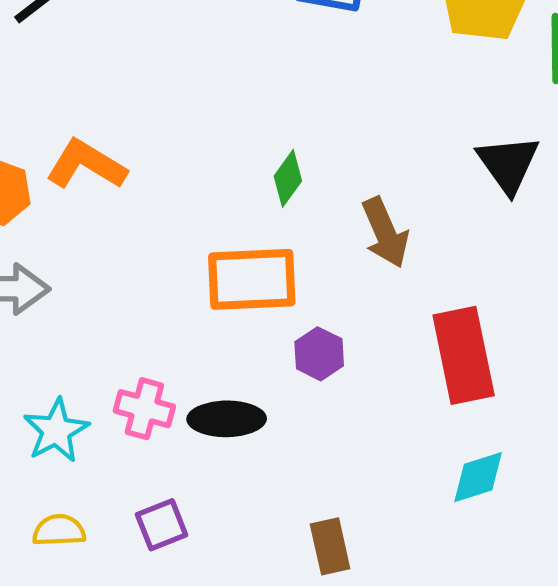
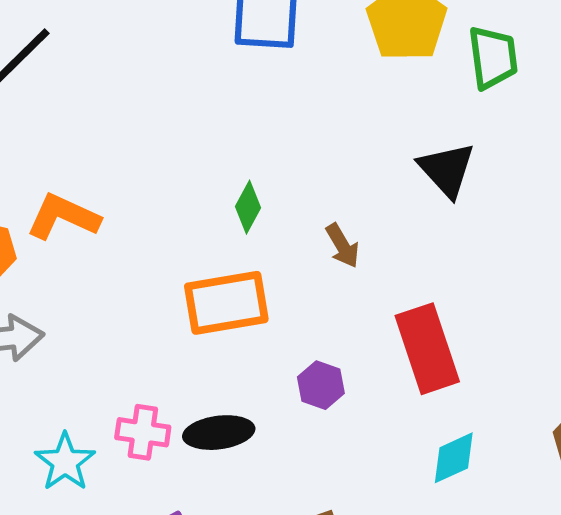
brown arrow: (385, 233) -> (342, 246), size x0.7
purple hexagon: (319, 354) -> (321, 385), moved

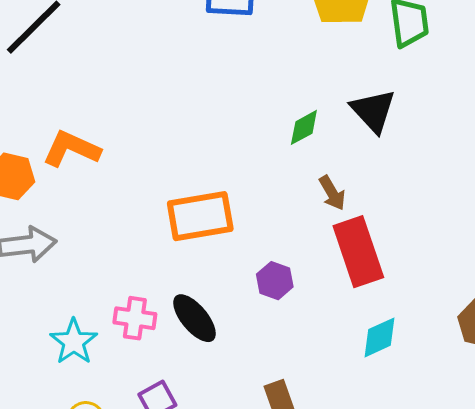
green diamond: (248, 207) -> (304, 127), moved, turned 33
brown arrow: (342, 246) -> (332, 193), moved
black ellipse: (219, 433) -> (194, 318), turned 58

